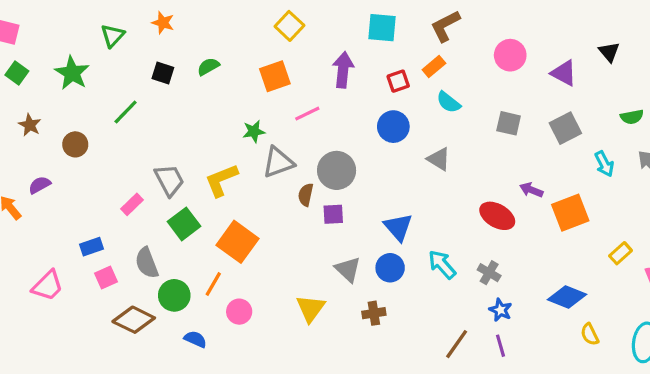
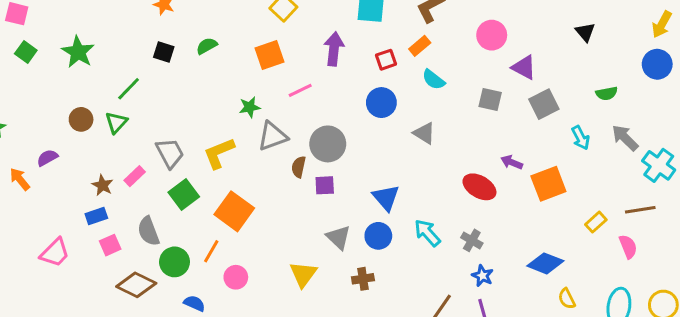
green triangle: (113, 36) -> (116, 122), moved
purple triangle: (564, 73) -> (524, 67), moved
brown star: (30, 125) -> (102, 185), moved

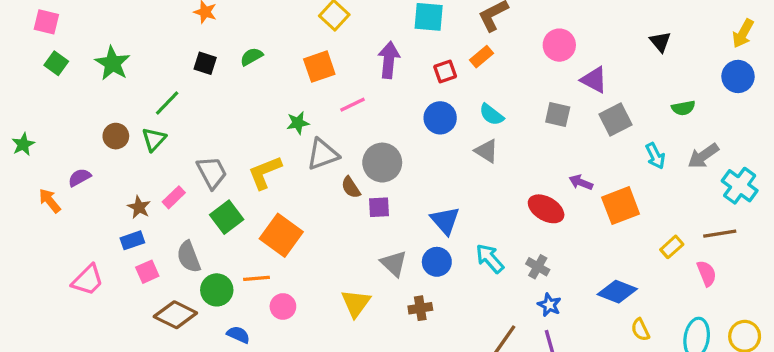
cyan semicircle: (433, 80) -> (491, 115), moved
gray arrow: (625, 138) -> (703, 156), turned -80
brown semicircle: (299, 167) -> (351, 187), turned -45
orange line: (211, 251) -> (256, 278), turned 55

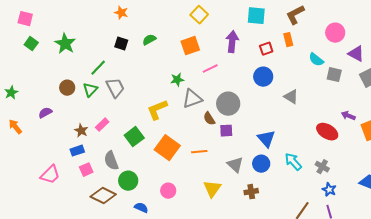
orange rectangle: (482, 57) -> (288, 40), turned -64
cyan semicircle: (491, 115) -> (316, 60), moved
gray trapezoid: (212, 172) -> (115, 88), moved
orange arrow: (50, 201) -> (15, 127), moved
orange line: (256, 278) -> (199, 152), moved

